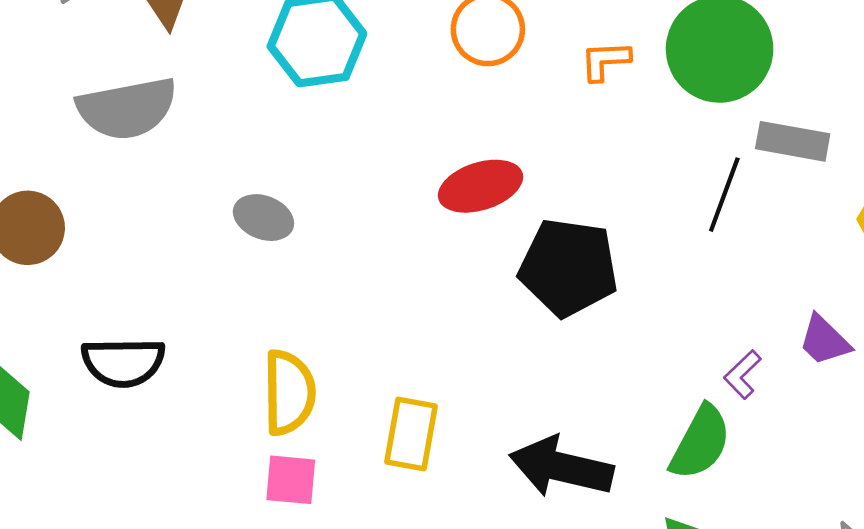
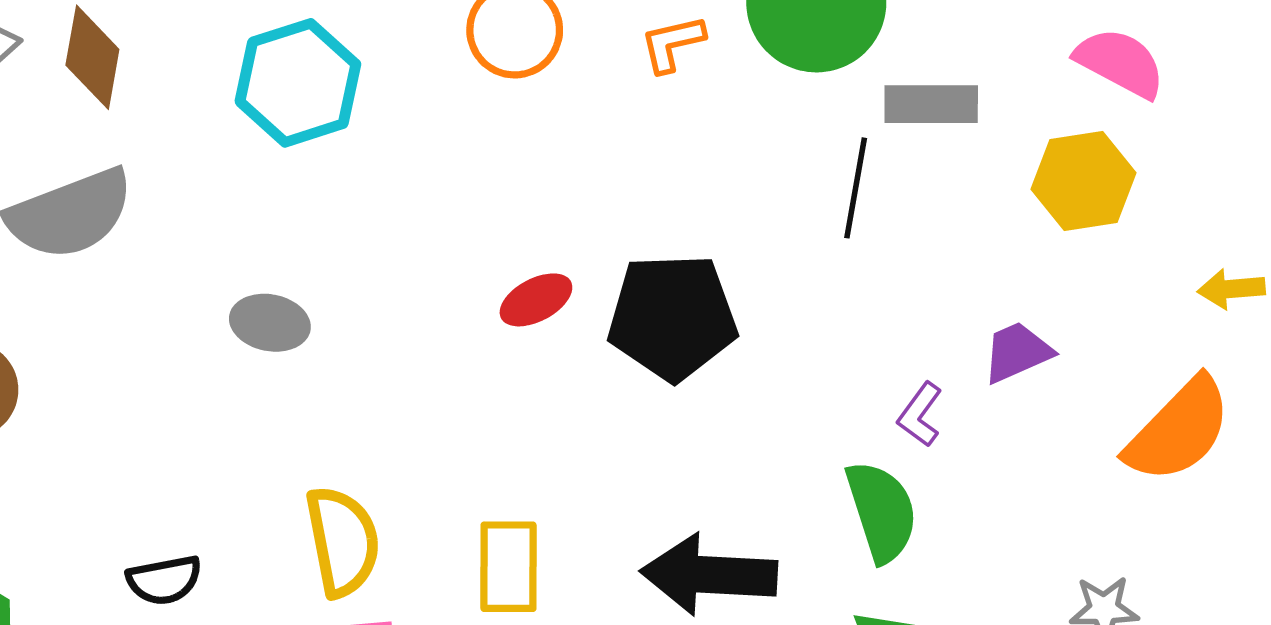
red ellipse: (481, 186) -> (536, 300), moved, size x0.7
purple trapezoid: (824, 340) -> (1017, 352), turned 122
black semicircle: (123, 362) -> (164, 580), moved, size x0.7
green semicircle: (700, 442) -> (882, 511), turned -36

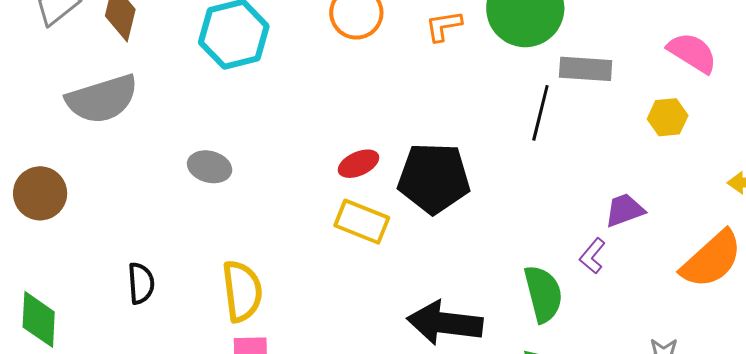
yellow hexagon: (1084, 181) -> (668, 117), size x0.7
purple L-shape: (920, 415) -> (592, 256), moved
yellow rectangle: (508, 567) -> (362, 222), moved, turned -72
black semicircle: (164, 580) -> (141, 283), moved, turned -87

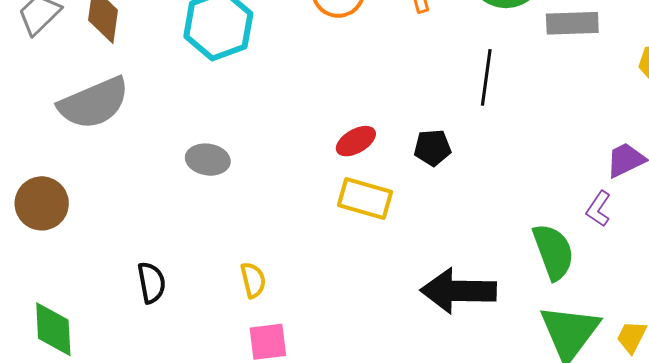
black line: (540, 113) -> (486, 77), moved
black pentagon: (434, 178) -> (432, 148), size x0.5
yellow semicircle: (242, 291) -> (253, 280), size x0.6

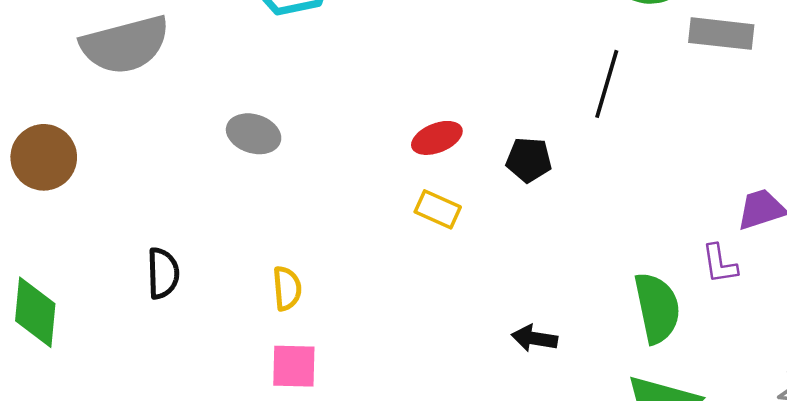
yellow rectangle: (365, 198) -> (438, 209), size x0.7
purple L-shape: (599, 209) -> (720, 264), turned -51
black arrow: (458, 291) -> (535, 338), size x0.5

